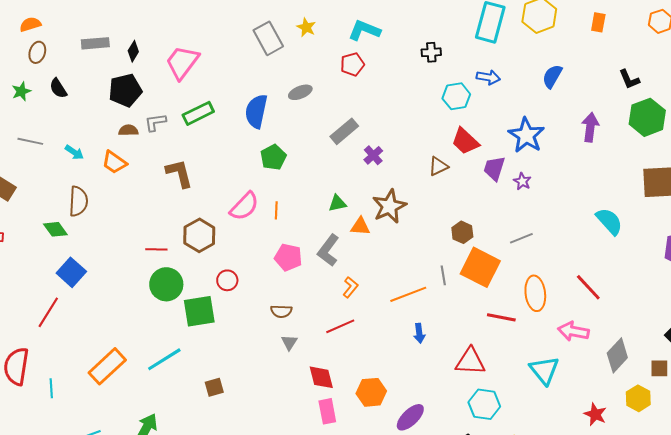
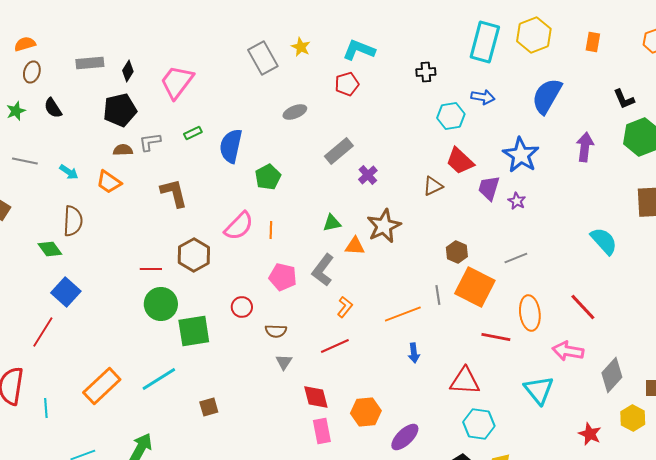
blue semicircle: (552, 76) -> (547, 96), size x1.5
blue semicircle: (256, 111) -> (231, 146), moved
green rectangle: (198, 113) -> (193, 133), size x0.6
red circle: (227, 280) -> (242, 307), moved

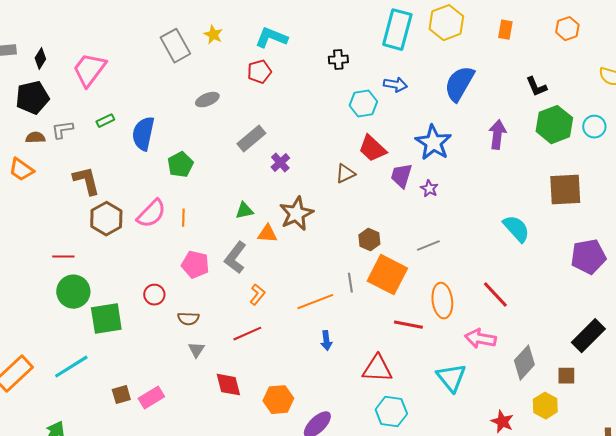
brown hexagon: (194, 255) -> (106, 219), moved
pink rectangle: (322, 431) -> (151, 398), moved, turned 70

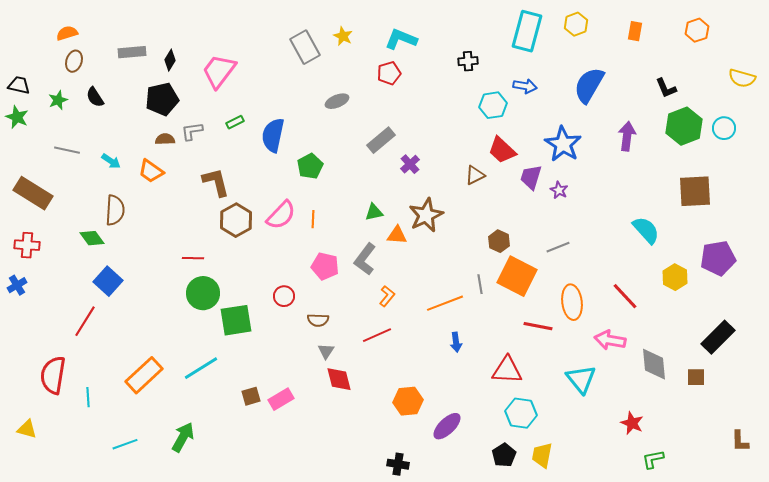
yellow hexagon: (446, 23) -> (576, 24), size x0.7
gray diamond: (524, 363) -> (654, 364), turned -48
red diamond: (228, 385) -> (339, 379), moved
yellow hexagon: (545, 406) -> (675, 277), moved

